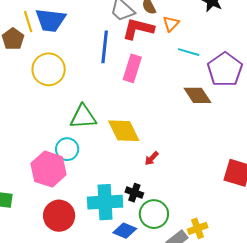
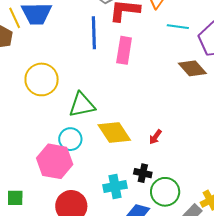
yellow circle: (49, 69) -> (42, 79), moved
yellow diamond: (124, 131) -> (114, 132), moved
cyan cross: (105, 202) -> (115, 186), size x0.7

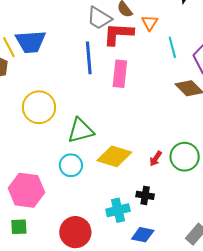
cyan line: (178, 27) -> (172, 47), turned 70
yellow diamond: (114, 132) -> (114, 156), turned -36
pink hexagon: (55, 161) -> (26, 190), moved
green circle: (165, 192) -> (185, 157), moved

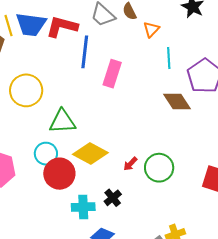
red L-shape: (118, 34) -> (62, 27), moved
black cross: (145, 195) -> (113, 198), turned 30
red circle: (75, 232) -> (59, 174), moved

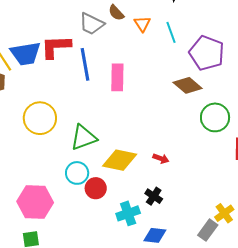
cyan line: (169, 58) -> (171, 32), moved
red arrow: (130, 164) -> (161, 159), turned -98
green circle: (159, 168) -> (215, 117), moved
red circle: (59, 174) -> (96, 188), size x0.7

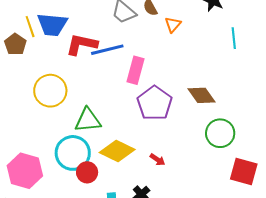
cyan line: (171, 32) -> (234, 38), moved
red L-shape: (56, 47) -> (82, 44), moved
purple pentagon: (207, 53) -> (155, 103), moved
blue line: (85, 64) -> (107, 50), turned 72
cyan circle: (77, 173) -> (73, 153), size x1.5

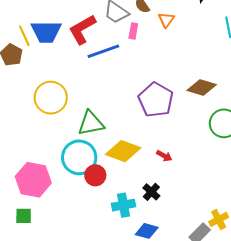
red L-shape: (82, 44) -> (82, 29), moved, turned -36
pink rectangle: (135, 70) -> (133, 31), moved, size x0.6
brown diamond: (201, 95) -> (202, 88), turned -32

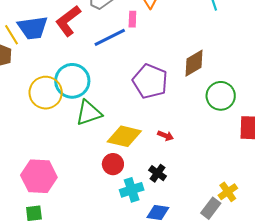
pink rectangle: (133, 31) -> (132, 19), moved
blue line: (103, 51) -> (110, 37), moved
brown diamond: (202, 88) -> (194, 63), turned -40
cyan circle: (79, 157) -> (72, 81), moved
red circle: (95, 175) -> (113, 164), moved

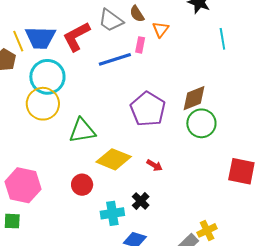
cyan circle: (72, 81) -> (47, 77), moved
green circle: (221, 96) -> (201, 123), moved
red circle: (113, 164) -> (82, 185), moved

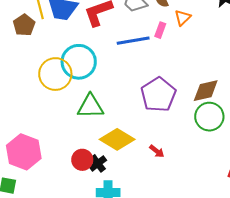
cyan circle: (47, 77) -> (79, 62), moved
black cross: (141, 201) -> (98, 163), moved

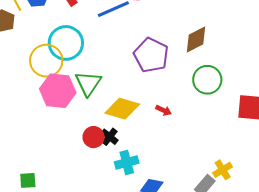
green triangle: (90, 106) -> (88, 83), turned -40
green circle: (209, 117) -> (207, 80), moved
pink hexagon: (24, 152) -> (58, 91), moved

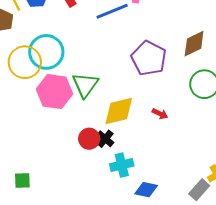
cyan circle: (66, 43) -> (46, 52), moved
yellow circle: (46, 61) -> (25, 62), moved
yellow diamond: (122, 109) -> (119, 111), turned -32

